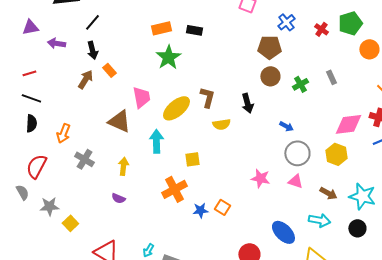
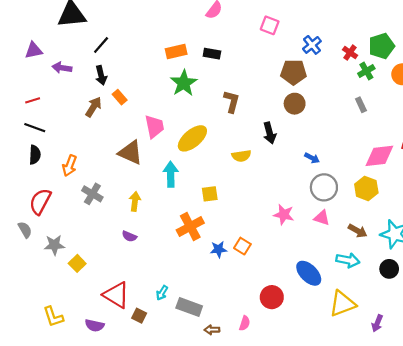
green cross: (300, 84) -> (366, 71), moved
brown L-shape: (207, 97) -> (232, 101), moved

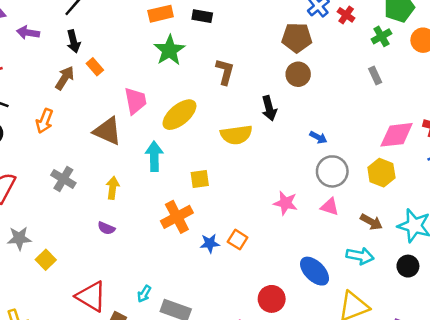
red cross: (350, 53) -> (346, 15), moved
yellow semicircle: (241, 156) -> (236, 135), size x1.4
orange arrow: (70, 166) -> (44, 121), moved

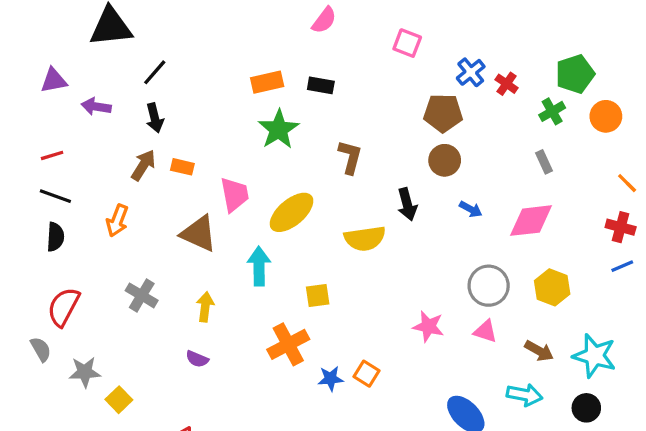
orange rectangle: (95, 67) -> (182, 167), moved, turned -36
pink diamond: (397, 135) -> (531, 221), moved
blue arrow: (318, 137) -> (471, 209), moved

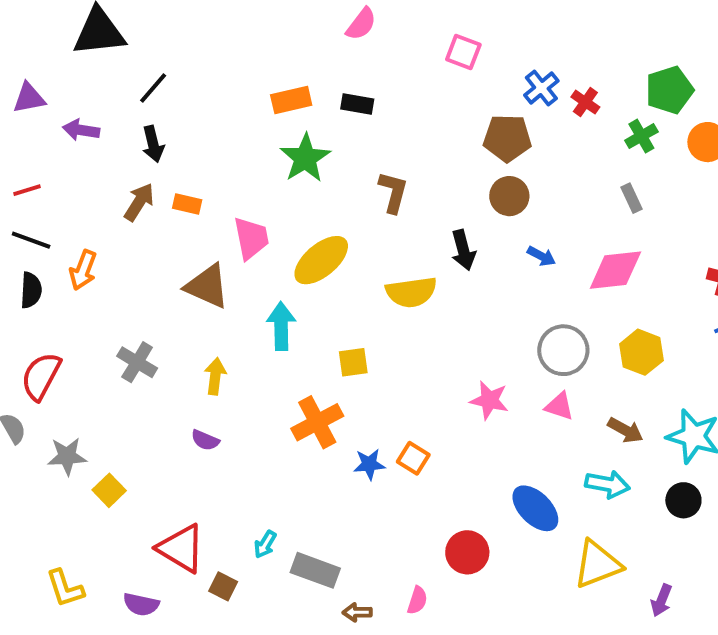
orange arrow: (117, 221) -> (83, 270), moved

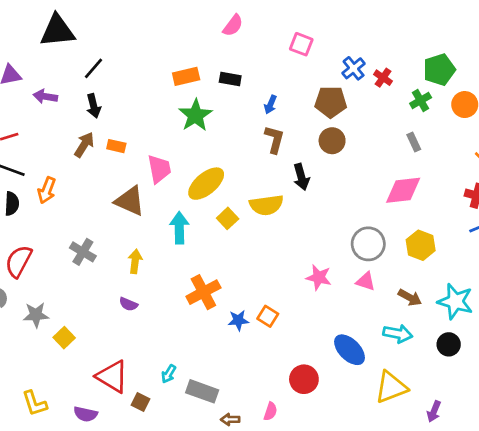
brown L-shape: (393, 192) -> (274, 139), moved
blue arrow: (541, 256) -> (270, 105), moved, turned 84
yellow square: (353, 362) -> (228, 218), moved, turned -35

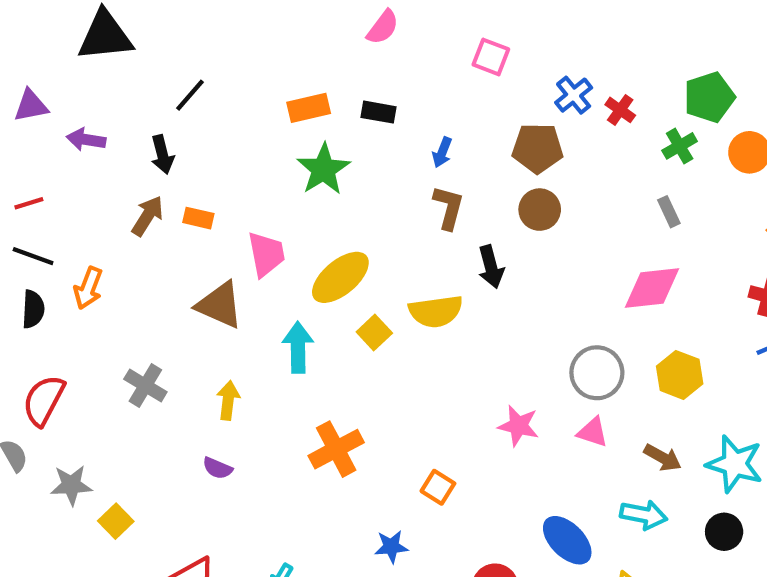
black line: (94, 68) -> (190, 95), moved
blue star: (238, 320) -> (391, 547), moved

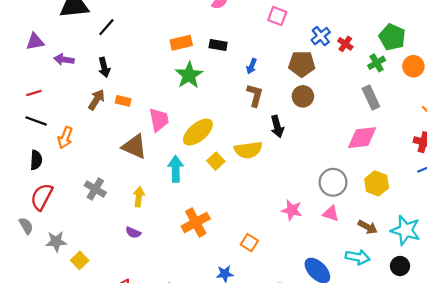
black line: (190, 95) -> (106, 27), moved
green pentagon: (709, 97) -> (392, 37), turned -30
gray rectangle: (669, 212) -> (371, 97), size x1.5
black semicircle: (33, 309) -> (36, 160), moved

